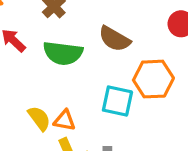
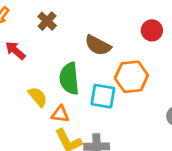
green semicircle: (63, 53) -> (69, 79), moved, turned 80
yellow semicircle: (39, 118) -> (38, 97), moved

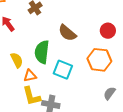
orange hexagon: (131, 77) -> (99, 60), moved
orange triangle: (60, 114) -> (30, 76), turned -32

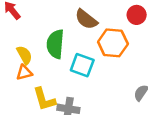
orange hexagon: (99, 60) -> (113, 43), moved
orange triangle: (30, 76) -> (24, 73), moved

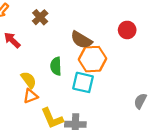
orange hexagon: (113, 43) -> (92, 59), moved
green semicircle: (55, 44) -> (56, 66), size x0.7

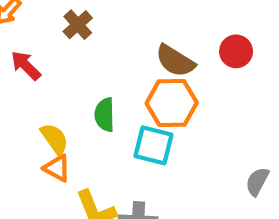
brown semicircle: (81, 40) -> (175, 61), moved
orange triangle: (30, 96) -> (57, 168), turned 49

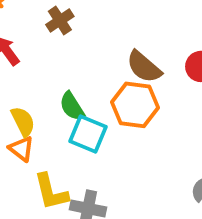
green semicircle: (105, 115) -> (72, 106), turned -40
cyan square: (153, 145) -> (88, 134), moved

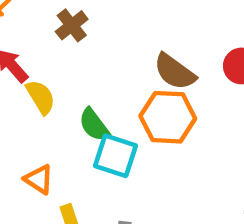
yellow semicircle: (23, 121) -> (41, 97), moved

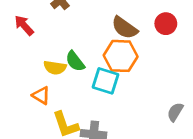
yellow semicircle: (41, 97) -> (55, 68), moved, turned 130
cyan square: (115, 156) -> (106, 81), moved

